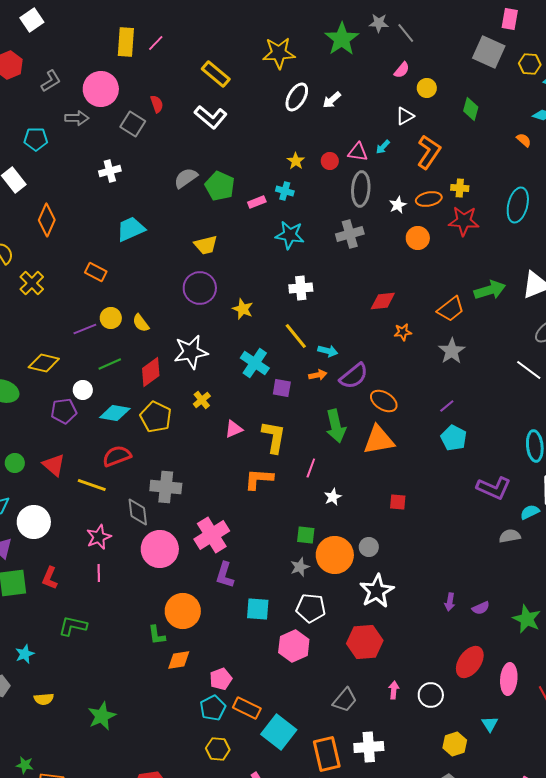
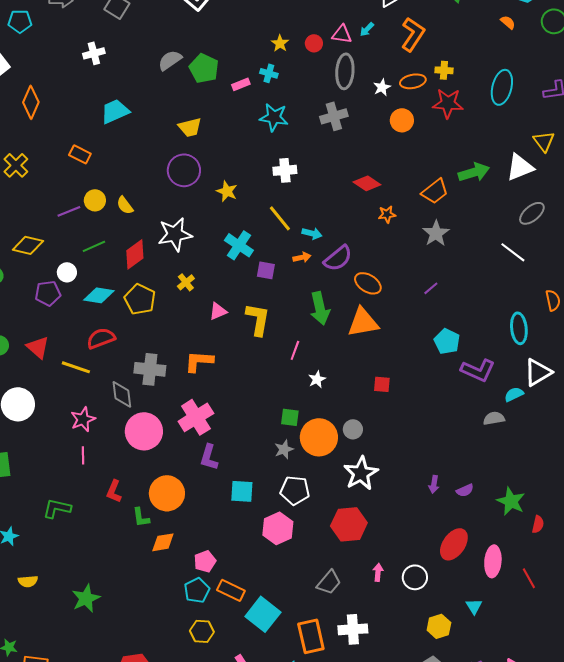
red diamond: (383, 301) -> (367, 183), turned 40
cyan pentagon: (454, 438) -> (447, 341), moved
orange L-shape: (259, 479) -> (199, 361), moved
red L-shape: (50, 578) -> (114, 491), moved

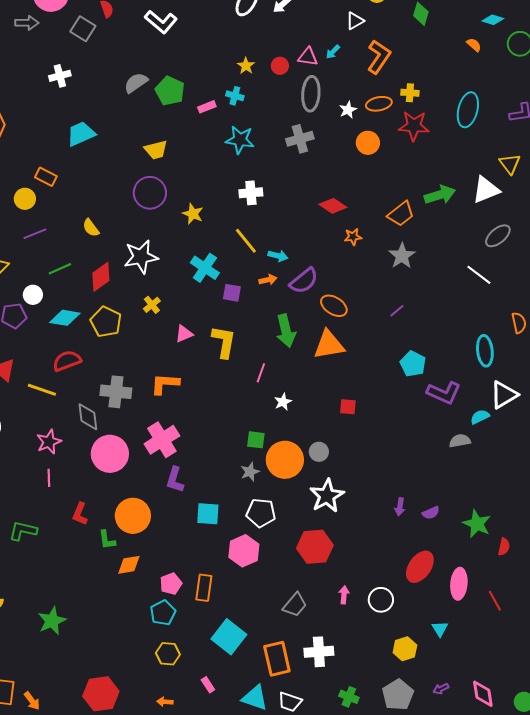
yellow circle: (95, 200) -> (25, 199), moved
orange rectangle: (231, 590) -> (204, 588), moved, turned 72

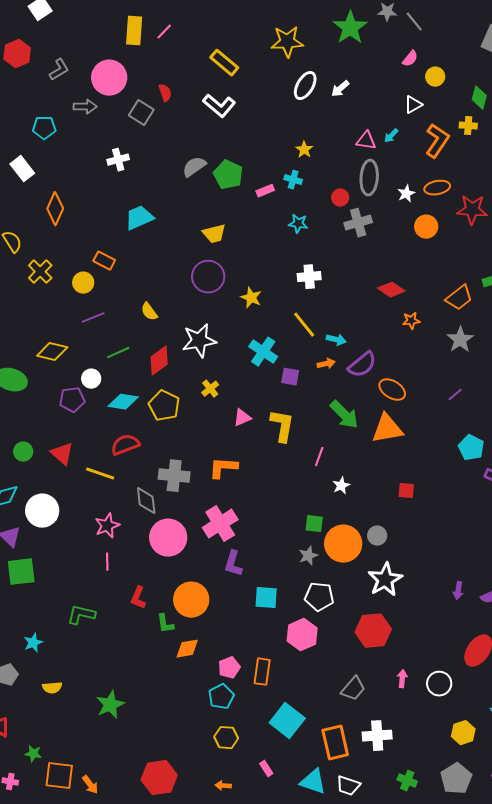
red circle: (280, 66) -> (340, 198), moved
yellow cross: (410, 93) -> (468, 126), moved
cyan star: (240, 140) -> (298, 224), size x0.7
green arrow: (286, 331) -> (344, 415), turned -32

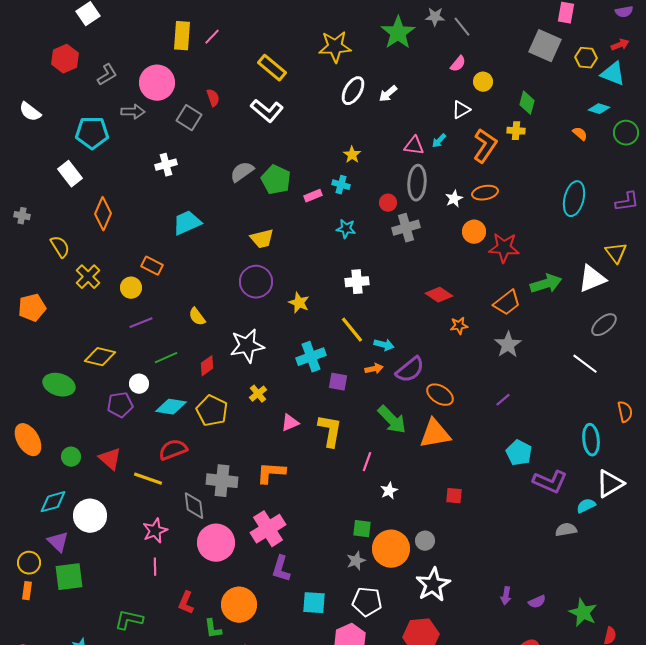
cyan pentagon: (44, 128) -> (92, 133), size x1.4
red star: (472, 210) -> (504, 248), moved
cyan cross: (263, 352) -> (311, 357), turned 36
red diamond: (159, 361) -> (207, 366), size x0.7

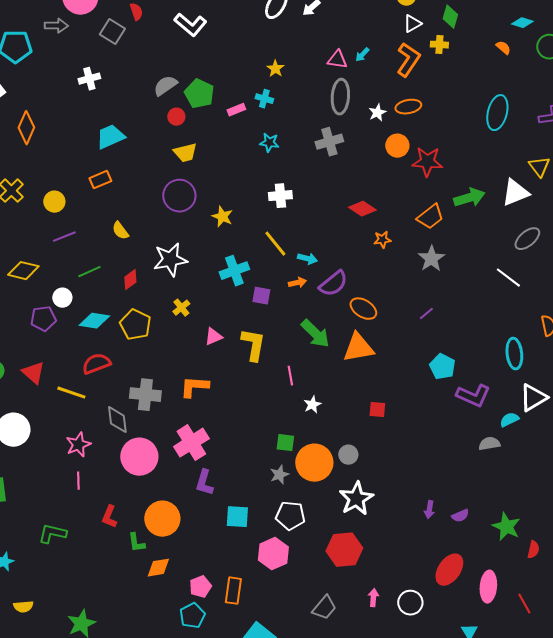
white triangle: (461, 110) -> (412, 24), moved
red circle: (388, 203) -> (176, 117), moved
orange rectangle: (152, 266) -> (100, 180), moved, turned -50
pink line: (367, 462) -> (290, 376), turned -30

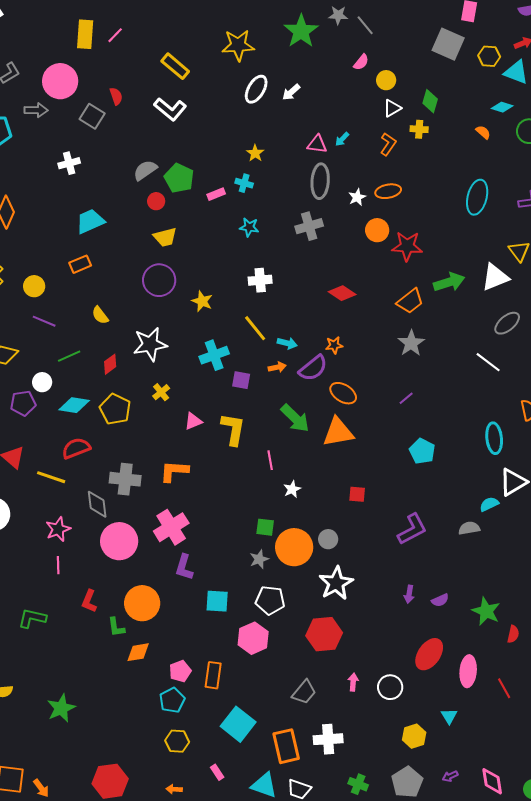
orange L-shape: (408, 60) -> (388, 144), size x0.7
purple line: (64, 237) -> (44, 321), turned 45
orange star: (382, 240) -> (334, 345), moved
purple L-shape: (473, 396) -> (412, 529), moved, turned -52

